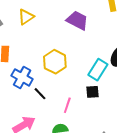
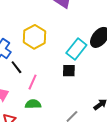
pink line: (67, 105) -> (33, 82), moved

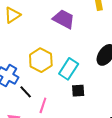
cyan rectangle: (76, 49) -> (69, 69), moved

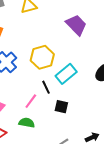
black square: (78, 91) -> (61, 107), moved
black line: (26, 92) -> (46, 87), moved

